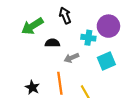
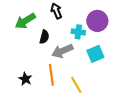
black semicircle: (52, 43) -> (44, 37), turned 104
gray arrow: (71, 58) -> (62, 51), size x1.5

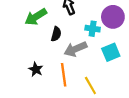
black star: (25, 79) -> (36, 69), moved

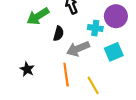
black star: (36, 69) -> (27, 69), moved

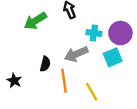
purple circle: (116, 16) -> (120, 33), moved
black semicircle: (58, 33) -> (45, 64), moved
black star: (27, 69) -> (14, 81), moved

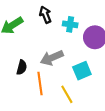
cyan cross: (94, 33) -> (70, 24), moved
cyan square: (113, 57) -> (82, 71), moved

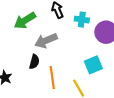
gray arrow: (52, 58) -> (46, 41), moved

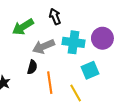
cyan cross: (82, 20) -> (74, 42), moved, size x1.5

